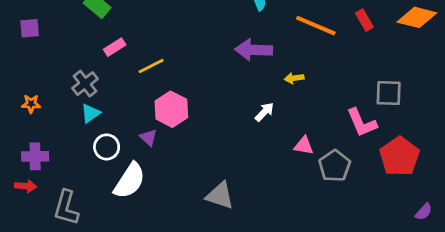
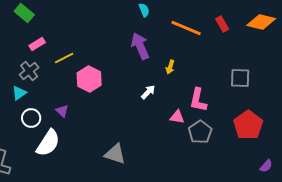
purple arrow: (254, 50) -> (140, 46), turned 64
yellow arrow: (294, 78) -> (170, 67), turned -64
gray cross: (85, 84) -> (29, 71), moved
pink hexagon: (171, 109) -> (89, 79), moved
pink L-shape: (362, 123) -> (198, 100), moved, turned 35

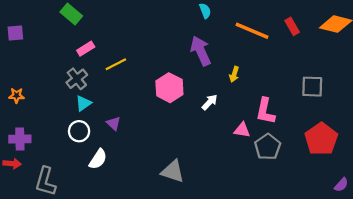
pink hexagon: (89, 79) -> (169, 88), moved
cyan triangle: (19, 93) -> (83, 103), moved
white semicircle: (48, 143) -> (98, 159), size x0.7

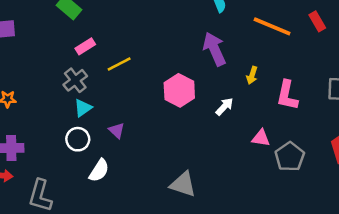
pink L-shape: (265, 111) -> (287, 95), moved

